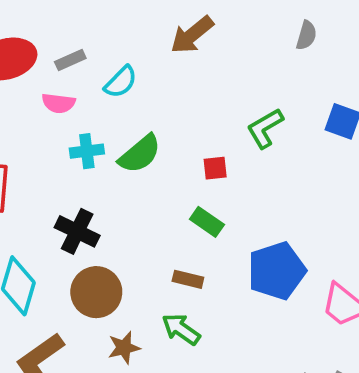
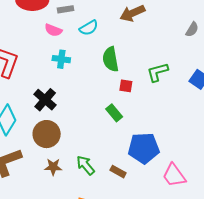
green semicircle: (140, 154) -> (111, 59), moved, turned 105
brown rectangle: (188, 279) -> (118, 172), moved

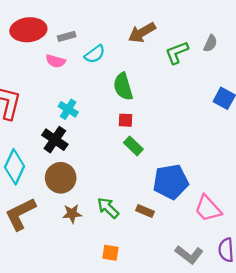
cyan cross: (61, 59) -> (68, 109), moved, turned 30
green L-shape: (158, 72) -> (177, 53), moved
red square: (126, 86) -> (125, 120), moved

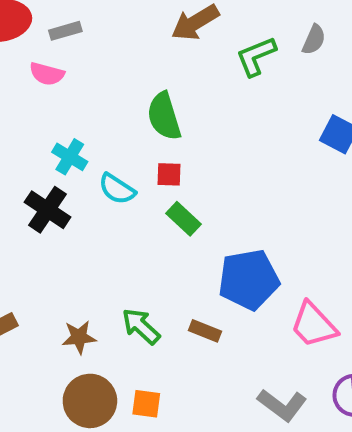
cyan semicircle: (95, 54) -> (117, 189), moved, turned 70
brown circle: (61, 178) -> (90, 401), moved

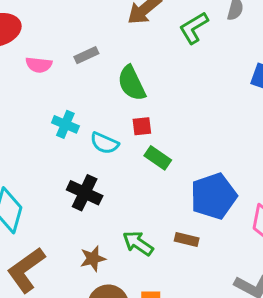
gray rectangle: (65, 31) -> (86, 55), moved
black cross: (47, 210) -> (85, 193), moved

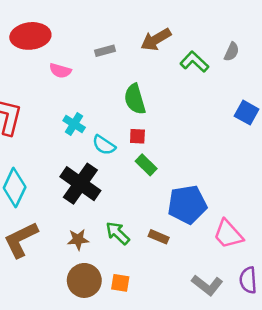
green L-shape: (194, 28) -> (194, 62), turned 64
gray rectangle: (86, 55) -> (105, 51), moved
black cross: (85, 193) -> (80, 184), size x1.4

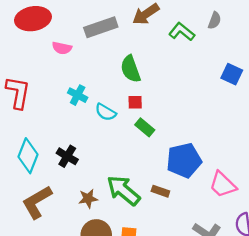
gray rectangle: (105, 51) -> (101, 27), size x1.8
black cross: (80, 184) -> (67, 156), moved, size x0.6
green arrow: (118, 233) -> (123, 190), size x1.5

